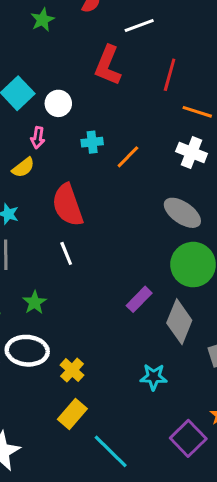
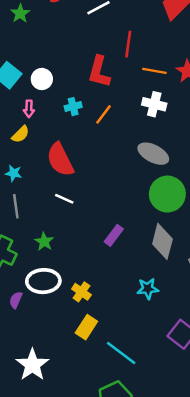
red L-shape: (108, 65) -> (99, 72), moved
white line: (66, 253) -> (64, 199), turned -36
purple rectangle: (139, 299) -> (114, 235), moved

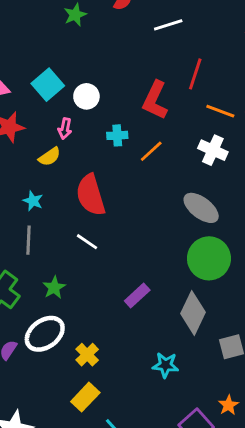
white ellipse: (43, 281) -> (45, 334), turned -44

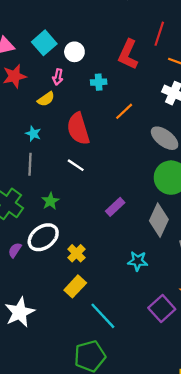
orange line: (151, 151) -> (124, 111), moved

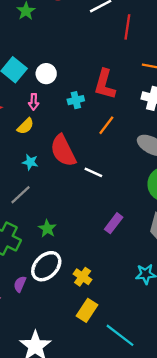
red line: (159, 34) -> (127, 27), moved
red L-shape: (128, 54) -> (105, 84), moved
cyan star: (33, 134) -> (30, 162), moved
gray line: (30, 164) -> (20, 195), turned 55
white line: (76, 165) -> (93, 172), moved

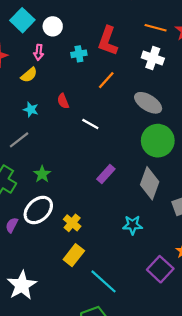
red semicircle: (63, 151) -> (63, 101), size x0.5

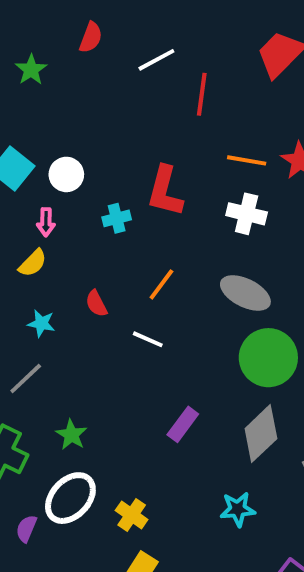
orange line: (106, 80) -> (161, 284), moved
gray diamond: (150, 183) -> (261, 434), turned 32

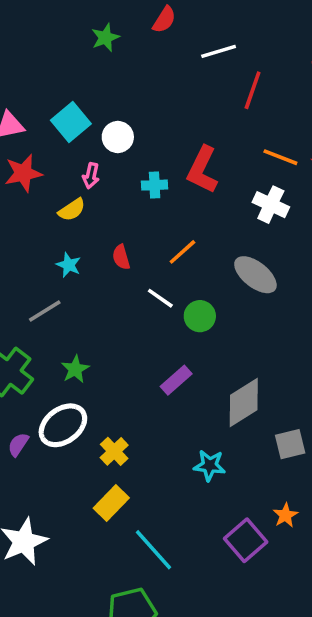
green circle: (268, 358) -> (200, 316), moved, size x0.6

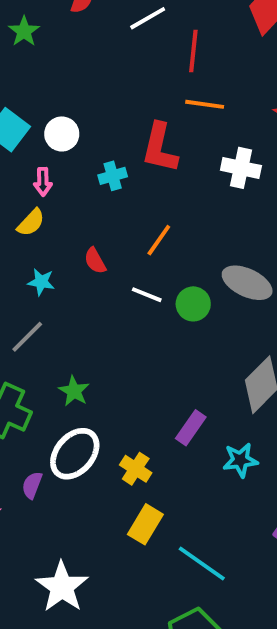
orange line: (280, 157) -> (205, 104), moved
gray ellipse: (255, 275) -> (247, 283), moved
purple rectangle: (176, 380) -> (191, 428), moved

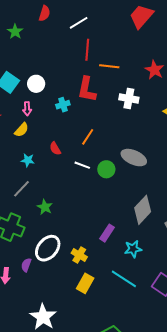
red line: (193, 51) -> (87, 50), moved
green star: (74, 391) -> (45, 207), moved
cyan line: (202, 564) -> (124, 279), moved

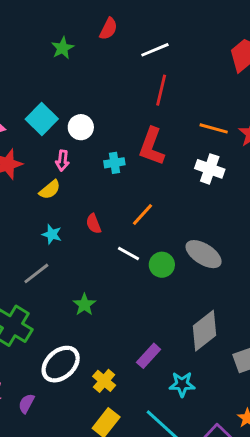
orange line: (109, 66) -> (214, 128), moved
green star: (45, 207) -> (84, 305), moved
purple semicircle: (26, 265) -> (26, 403), moved

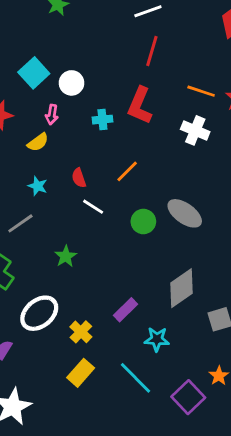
white line: (129, 254) -> (93, 207), moved

